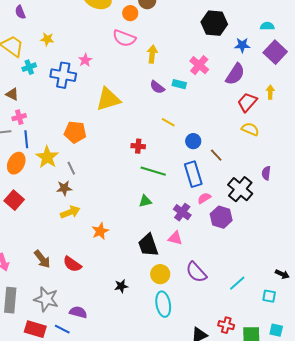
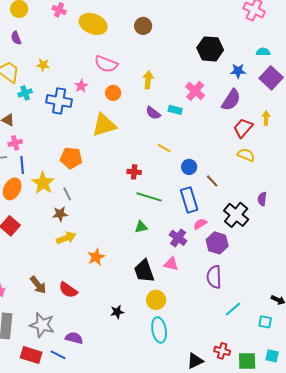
orange circle: (130, 13) -> (113, 93), moved
pink semicircle: (124, 38) -> (106, 64), moved
purple semicircle: (196, 272) -> (214, 277), moved, turned 40

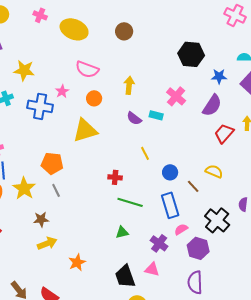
yellow star: (43, 65) -> (24, 70), size x1.5
yellow line: (164, 148) -> (145, 153), turned 32
yellow semicircle: (246, 155) -> (214, 171), moved
gray line: (67, 194) -> (56, 190), moved

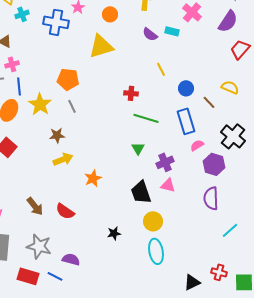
green triangle: (122, 232) -> (138, 148), turned -48
purple cross: (159, 243) -> (165, 162), moved, turned 30

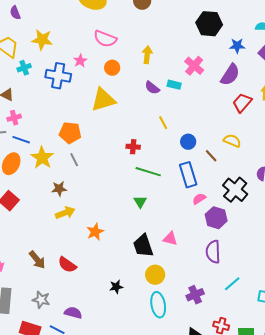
blue line: (19, 86) -> (21, 140), turned -66
purple cross: (165, 162) -> (195, 295), moved
gray star: (39, 246) -> (41, 300), size x0.7

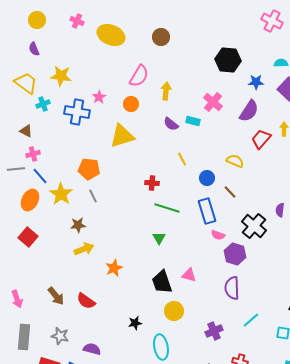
pink semicircle: (105, 39) -> (139, 76), moved, turned -80
blue line: (21, 140) -> (40, 176), turned 30
yellow semicircle: (232, 141) -> (235, 161), moved
pink semicircle: (199, 199) -> (218, 235), turned -128
cyan ellipse: (158, 305) -> (161, 347), moved

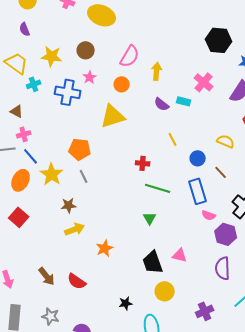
brown circle: (161, 37) -> (86, 50), moved

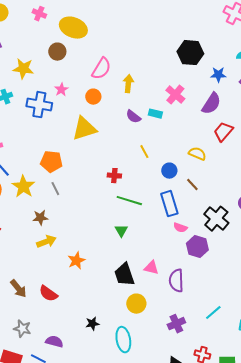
brown circle: (86, 50) -> (57, 52), moved
purple semicircle: (223, 268) -> (176, 281), moved
black star: (126, 303) -> (92, 324), moved

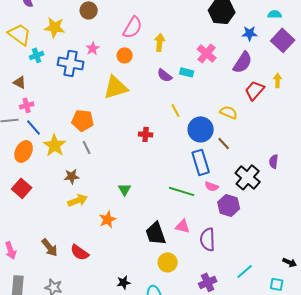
blue circle: (169, 171) -> (201, 129), size x1.6
green line: (129, 201) -> (182, 191), moved
green triangle: (121, 231) -> (125, 189), moved

